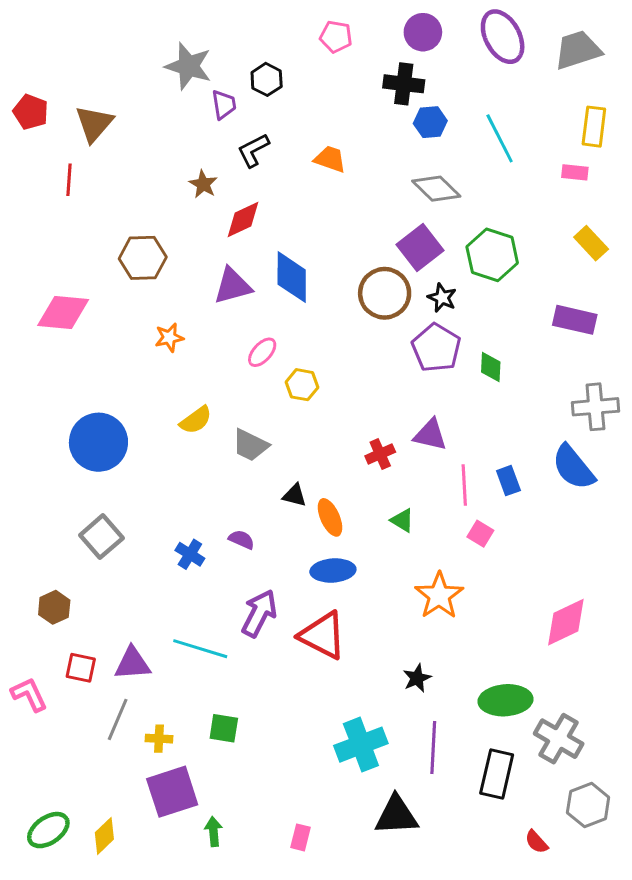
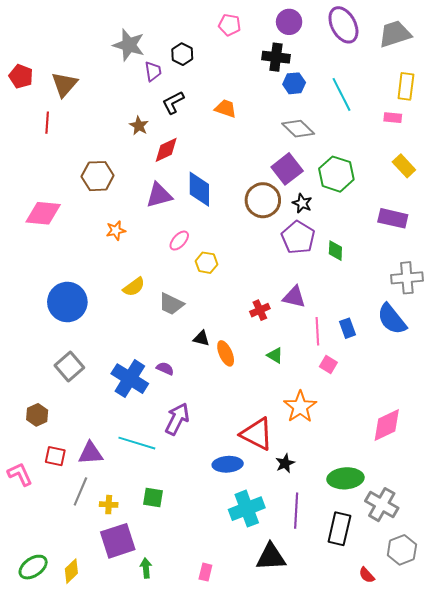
blue cross: (190, 554) -> (130, 379), size x1.8
blue ellipse: (333, 570) -> (228, 464), moved
red triangle: (323, 635) -> (257, 434), moved

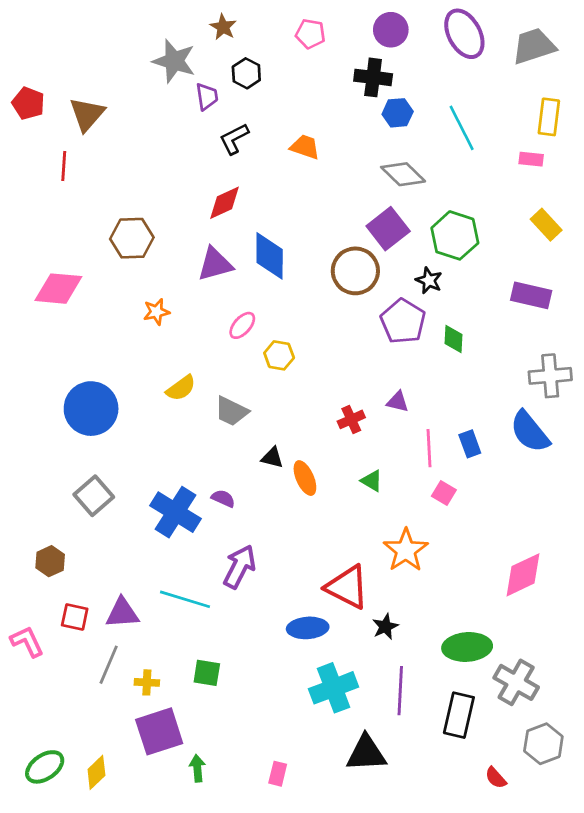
brown star: (139, 126) -> (223, 27), moved
black star: (302, 203) -> (429, 280), moved
purple triangle: (294, 297) -> (398, 402), size x0.7

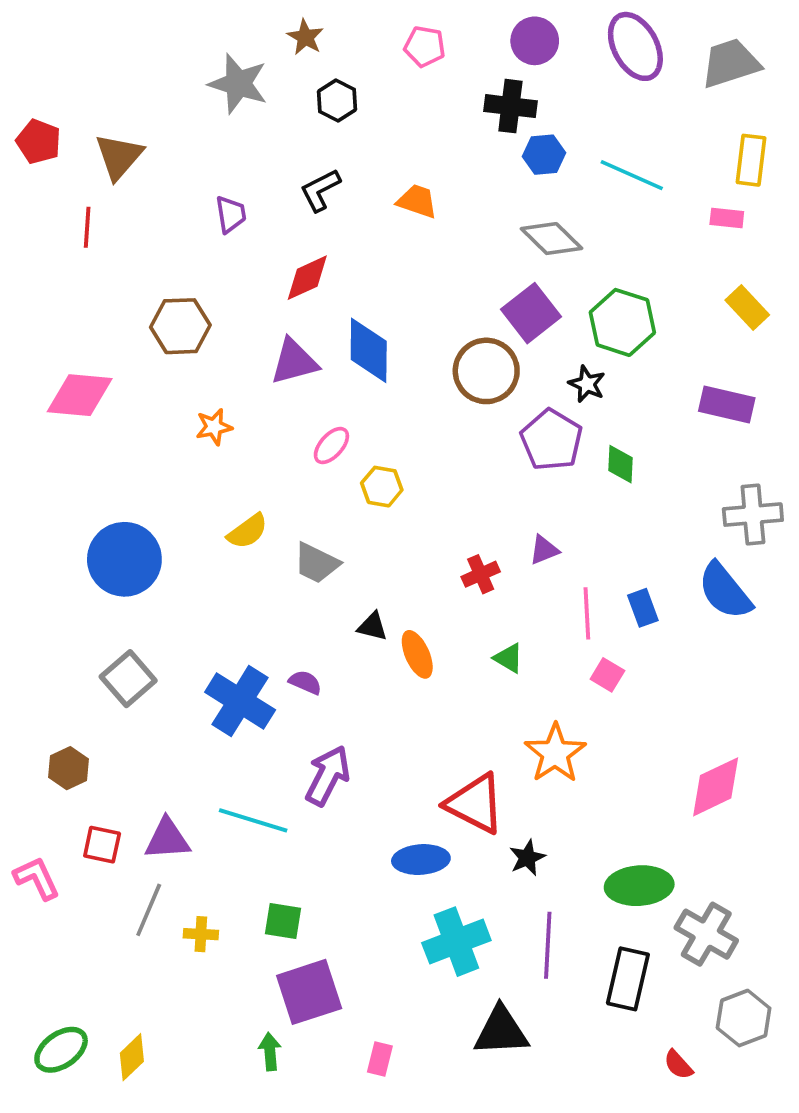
purple trapezoid: (207, 96) -> (231, 214), moved
cyan line: (462, 128) -> (632, 175), turned -39
purple triangle: (398, 402) -> (544, 550), turned -35
purple square: (159, 731) -> (309, 992), moved

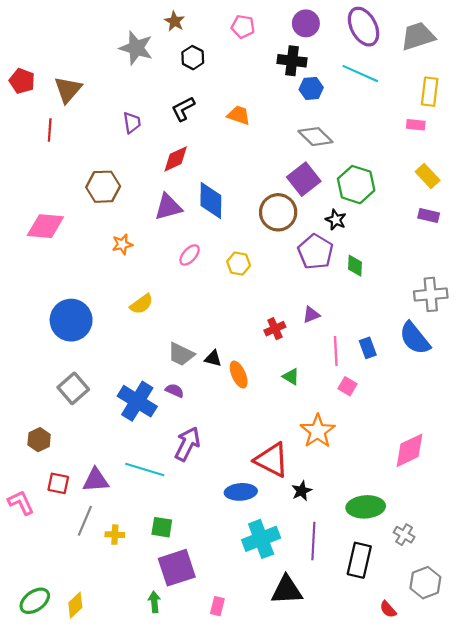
cyan line: (632, 175) -> (360, 74), moved
purple rectangle: (727, 404) -> (429, 215), moved, size x0.7
yellow hexagon: (382, 487) -> (239, 264), moved
gray trapezoid: (317, 563) -> (181, 354), moved
gray cross: (706, 934) -> (404, 535), size x0.6

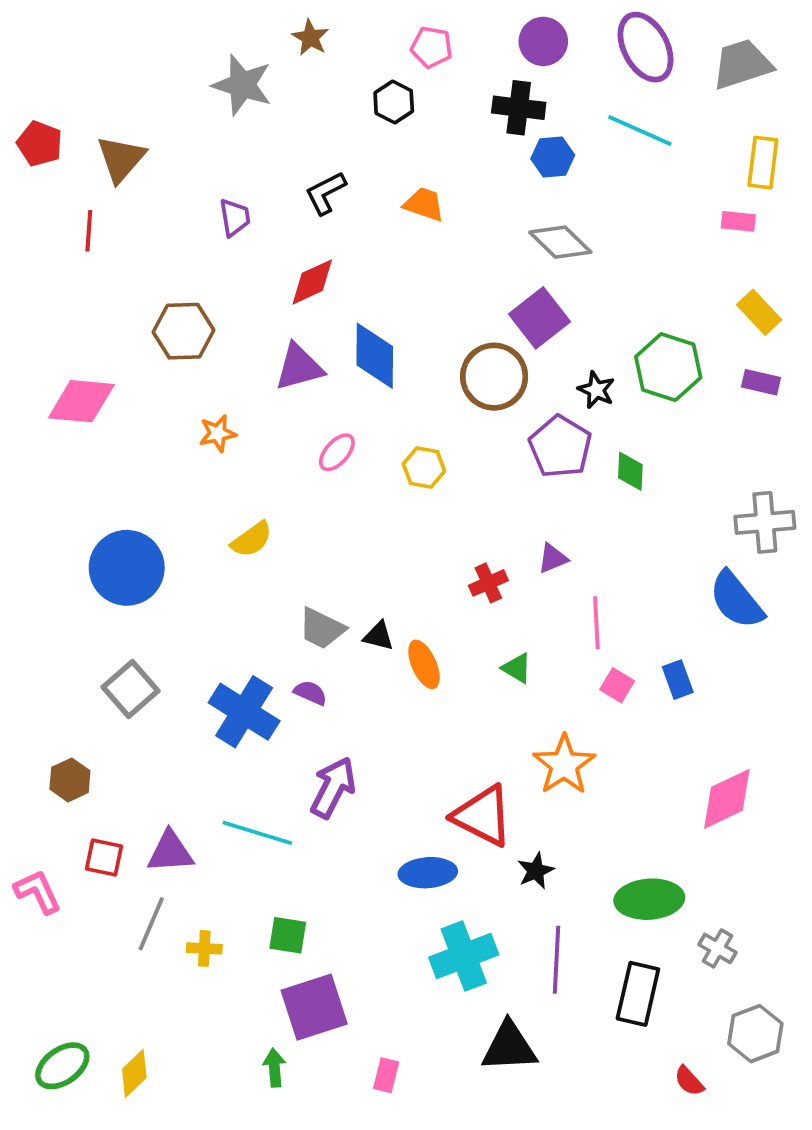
black hexagon: (193, 58) -> (394, 102), moved
green hexagon: (356, 185) -> (668, 367), moved
blue rectangle: (368, 348) -> (678, 680), moved

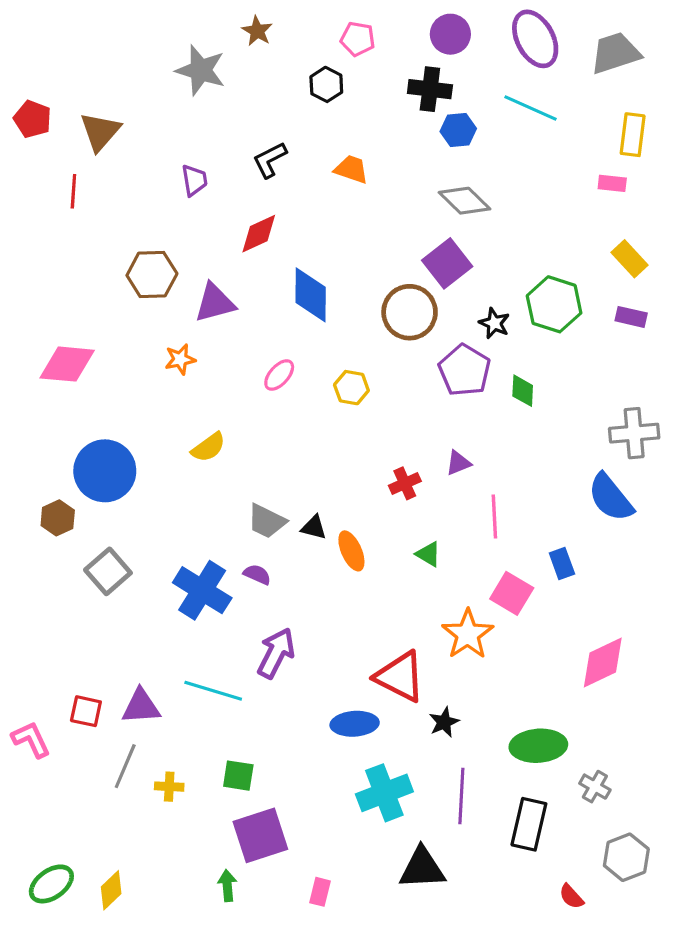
purple triangle: (299, 367) -> (215, 303), moved
pink diamond: (81, 401) -> (67, 364), moved
pink square: (617, 685) -> (512, 593), moved, size x1.5
brown hexagon: (70, 780) -> (58, 518), moved

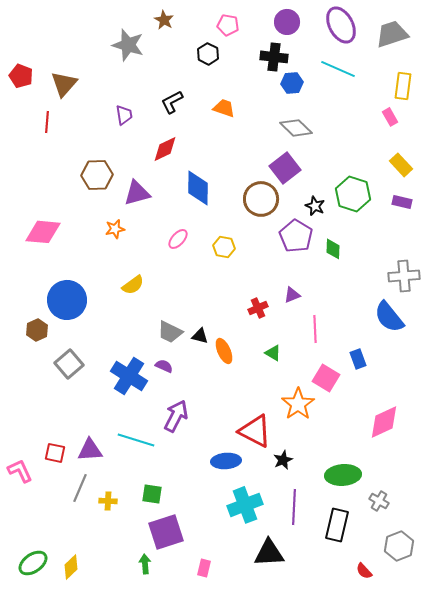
pink rectangle: (612, 183) -> (390, 117), turned 54

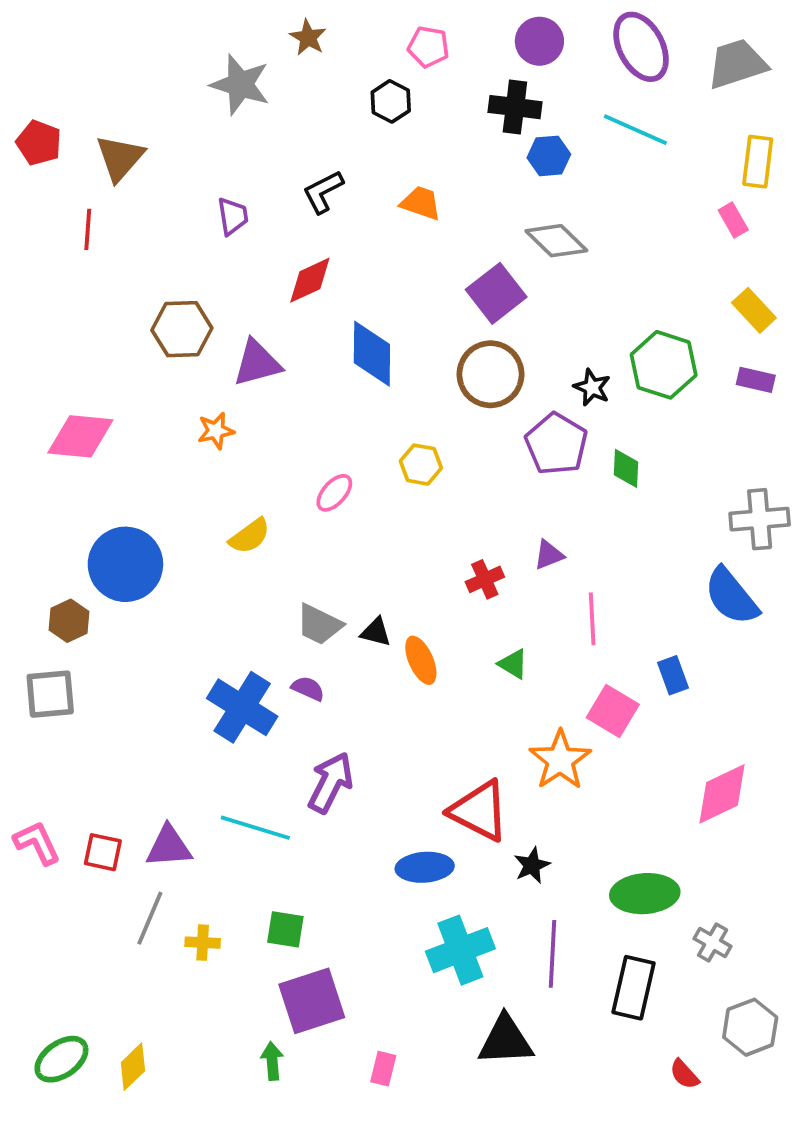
purple square: (285, 168) -> (496, 293), moved
pink ellipse: (178, 239) -> (334, 493), moved
gray square: (69, 364) -> (50, 694), moved, turned 36
pink L-shape: (20, 471) -> (37, 843), moved

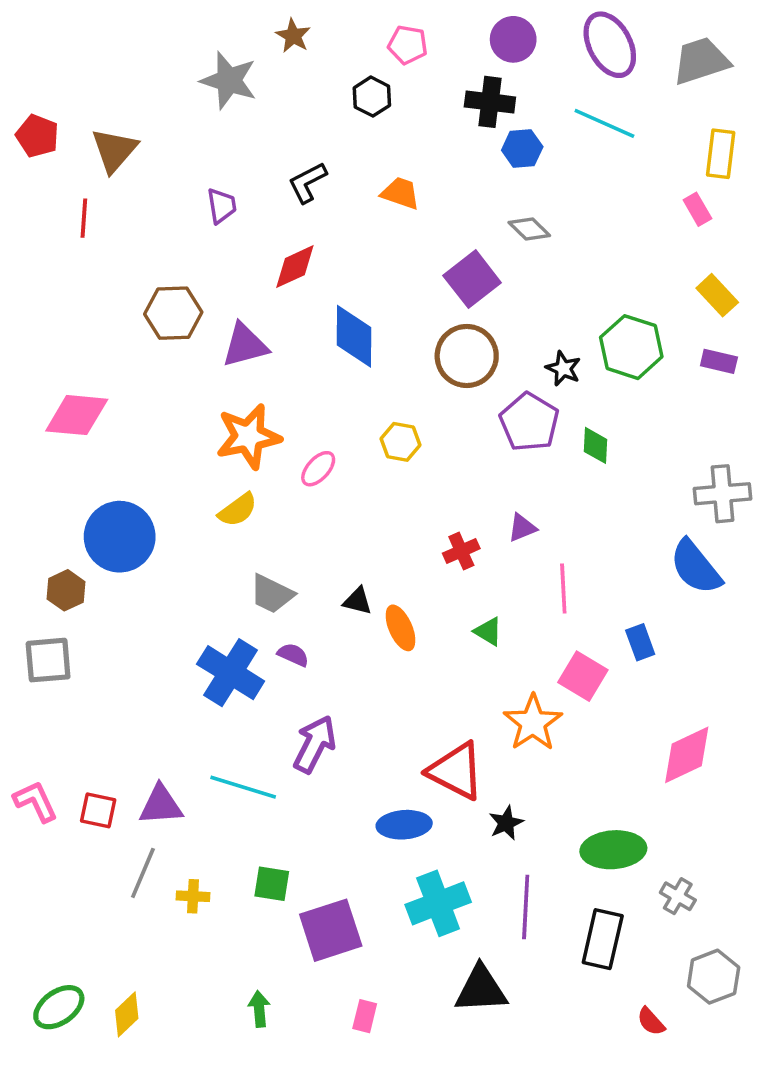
gray diamond: (556, 241) -> (529, 229), size x0.7
orange star: (216, 431) -> (248, 436), moved, size x1.8
gray trapezoid: (319, 625) -> (272, 594), moved
purple square: (312, 1001) -> (331, 930), moved

